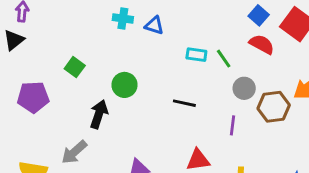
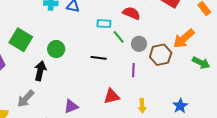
red semicircle: (262, 44) -> (131, 13), moved
green line: (224, 59) -> (119, 37), moved
green square: (75, 67) -> (21, 40), size x1.6

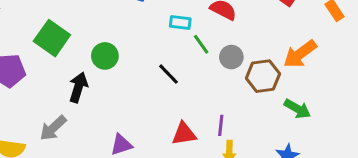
black line: (99, 58) -> (169, 74), turned 35
green arrow: (201, 63) -> (297, 109), moved
purple line: (133, 70) -> (221, 125), moved

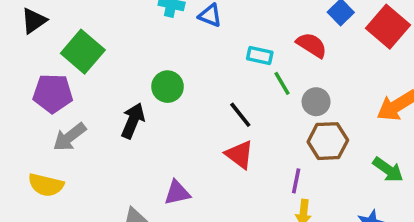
green square: (52, 38) -> (83, 52), moved
brown hexagon: (263, 76) -> (328, 141), moved
gray arrow: (53, 128) -> (69, 137), moved
red triangle: (184, 134) -> (239, 155), moved, turned 40

